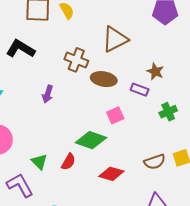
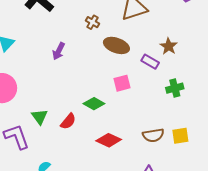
brown cross: (76, 60) -> (92, 22), size x0.6
green diamond: (91, 140) -> (94, 104), size x0.7

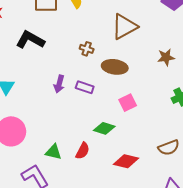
brown star: (169, 46) -> (166, 57), turned -30
purple rectangle: (150, 62) -> (85, 87), moved
green triangle: (40, 117) -> (54, 152), turned -30

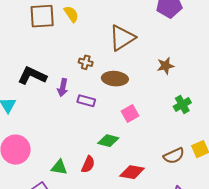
black L-shape: (30, 40) -> (32, 76), moved
purple arrow: (59, 84) -> (63, 88), moved

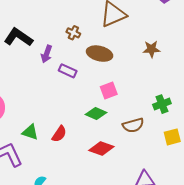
green cross: (182, 104) -> (162, 104), moved
green diamond: (108, 141) -> (96, 114), moved
brown semicircle: (174, 156) -> (133, 125), moved

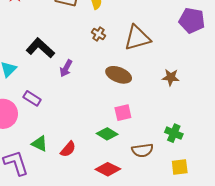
brown cross: (73, 33) -> (98, 34), moved
purple rectangle: (68, 71) -> (32, 98), moved
green cross: (162, 104) -> (174, 133), turned 36

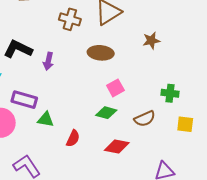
brown cross: (98, 34) -> (70, 19), size x1.5
purple rectangle: (32, 98) -> (24, 100), size x1.4
green triangle: (39, 144) -> (46, 119), moved
yellow square: (180, 167) -> (185, 124), turned 30

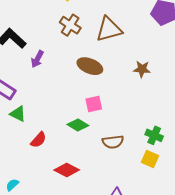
green cross: (170, 93) -> (154, 135), moved
red diamond: (117, 146) -> (67, 170), moved

